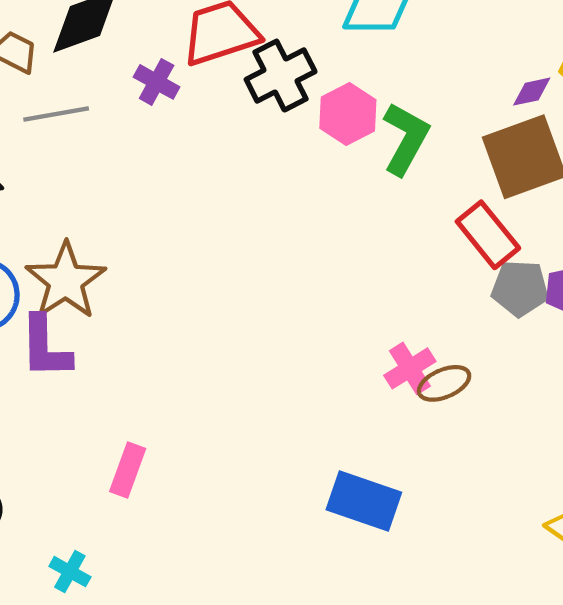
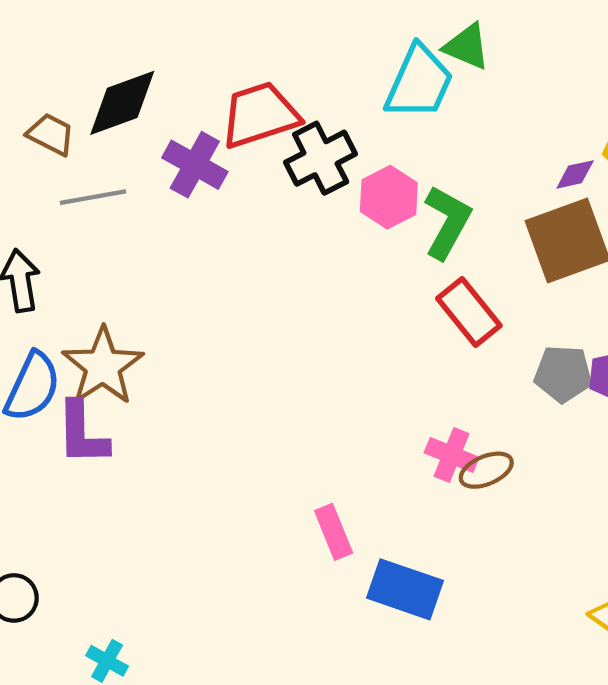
purple cross: (157, 82) -> (195, 165), size x1.4
red rectangle: (488, 235) -> (469, 312), moved
pink cross: (410, 368) -> (452, 455), turned -36
pink rectangle: (128, 470) -> (334, 532), moved, turned -42

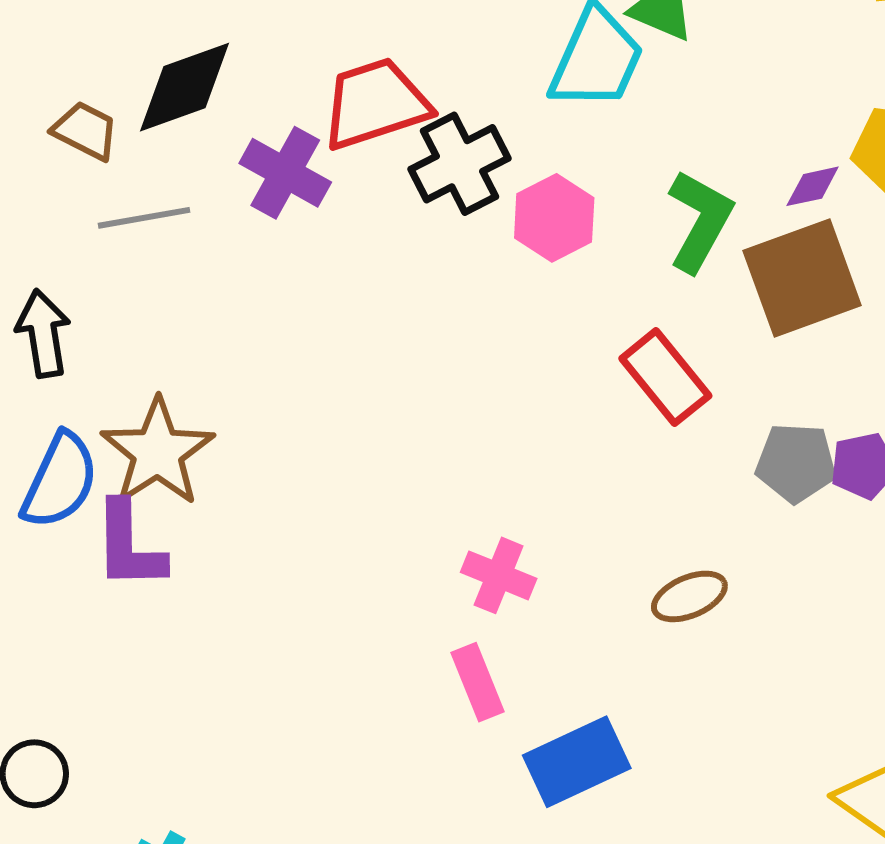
green L-shape: (447, 222) -> (700, 221), moved
pink cross: (452, 455) -> (499, 575), moved
blue rectangle: (405, 589) -> (577, 762), turned -44

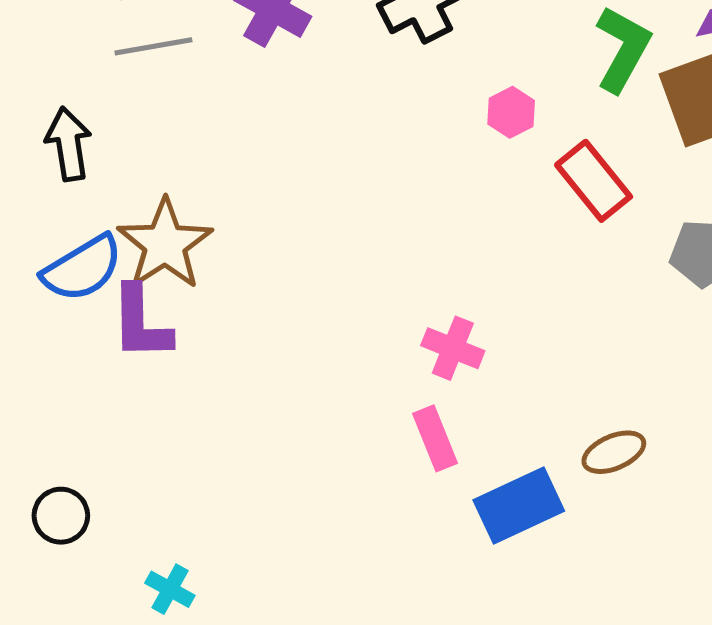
pink hexagon: (554, 218) -> (511, 112), moved, size x0.7
blue semicircle: (60, 481) -> (82, 268), turned 34
brown ellipse: (689, 596) -> (614, 452), moved

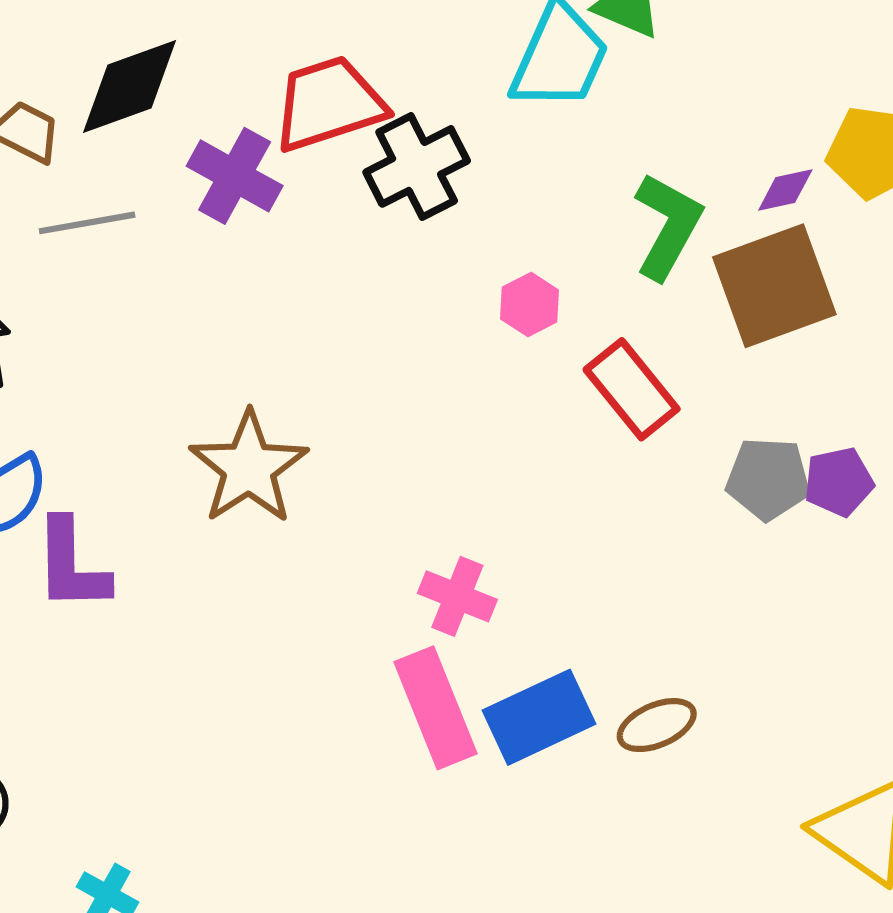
brown star: (165, 244) -> (249, 468), moved
pink rectangle: (435, 438) -> (435, 708), size x1.5
blue rectangle: (519, 505) -> (539, 717), moved

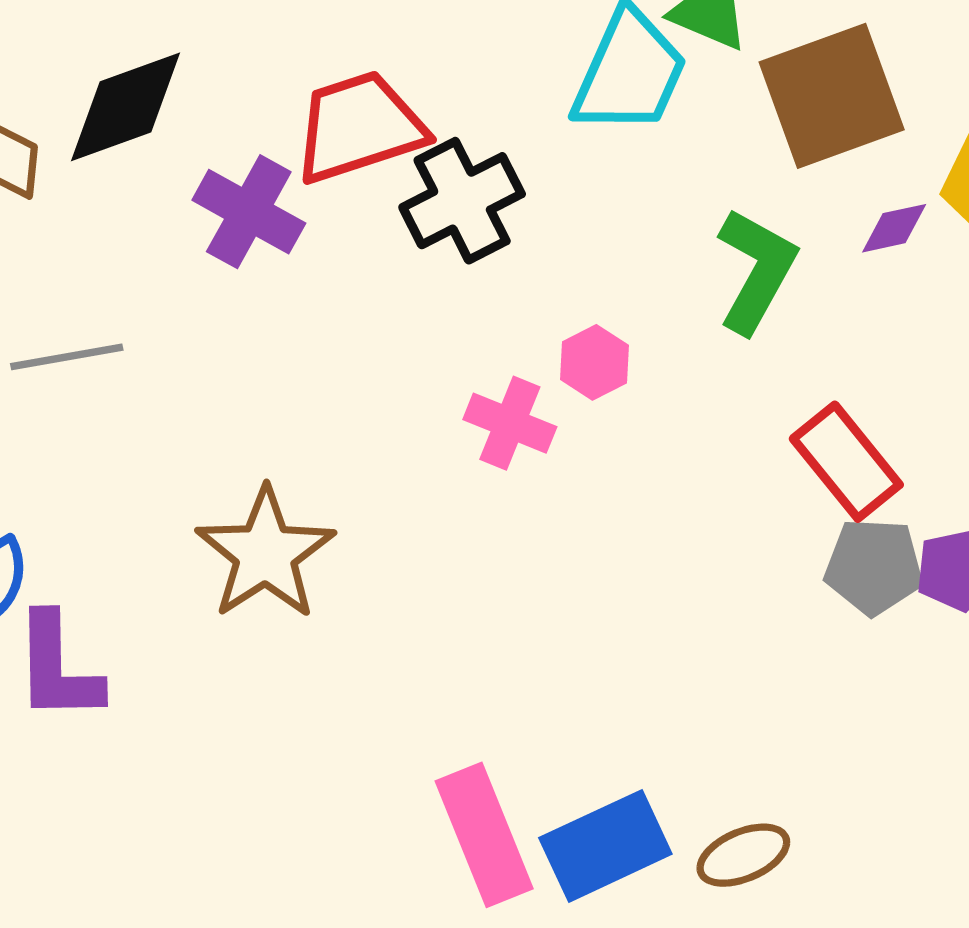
gray line: (87, 223) -> (67, 357), moved
brown square: (774, 286) -> (832, 96), moved
red rectangle: (632, 389) -> (846, 462), moved
pink cross: (457, 596) -> (510, 423), moved

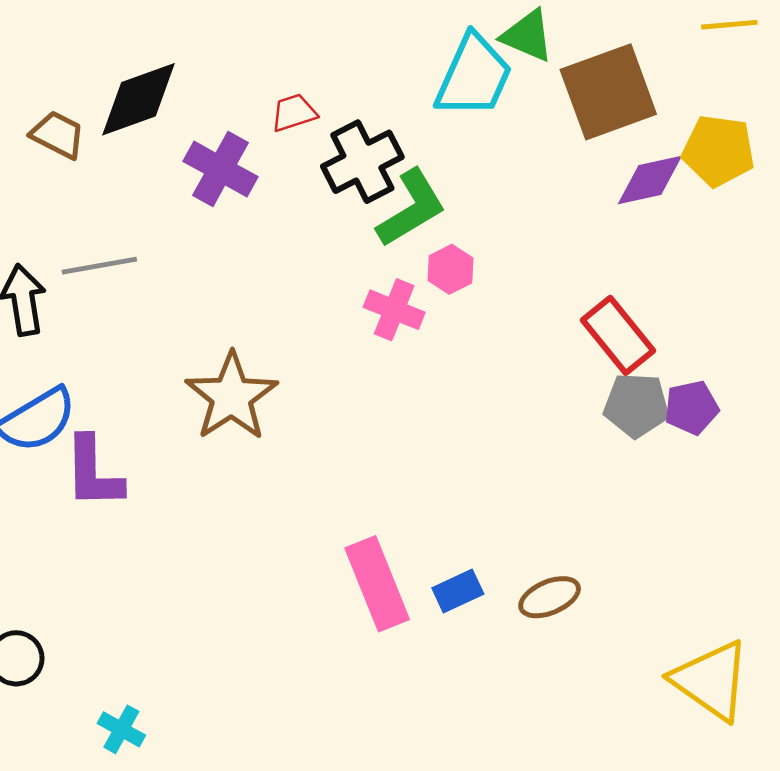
red trapezoid: (359, 127) -> (294, 113), size x0.5
purple diamond: (894, 228) -> (650, 180), size x1.5
green L-shape: (756, 270) -> (411, 208), moved, turned 30
blue rectangle: (605, 846) -> (458, 591), size x0.6

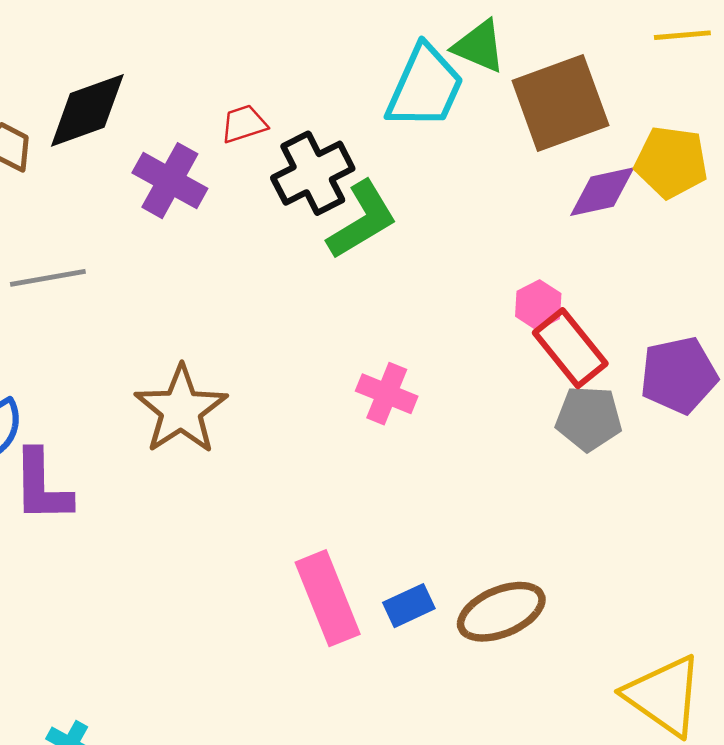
pink hexagon: (450, 269) -> (538, 305), moved
pink cross: (394, 310) -> (387, 394), moved
purple pentagon: (691, 408) -> (679, 375), moved, size x1.4
brown ellipse: (550, 597) -> (501, 612), size x1.4

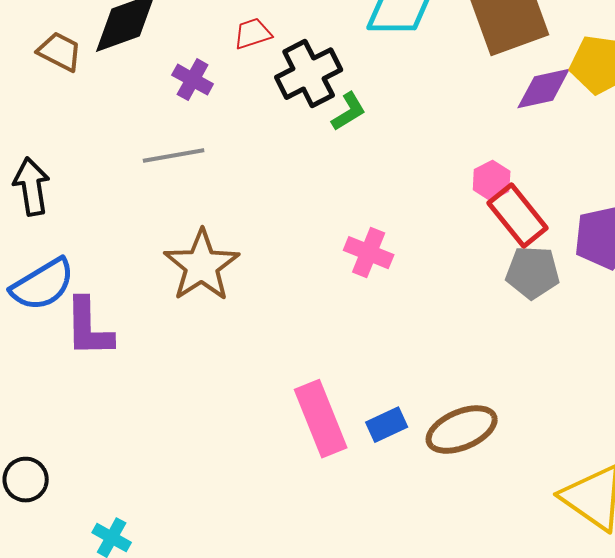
purple cross: (170, 181) -> (193, 80), size x0.7
green L-shape: (362, 220) -> (349, 112), size x0.6
gray line: (48, 278) -> (174, 156), moved

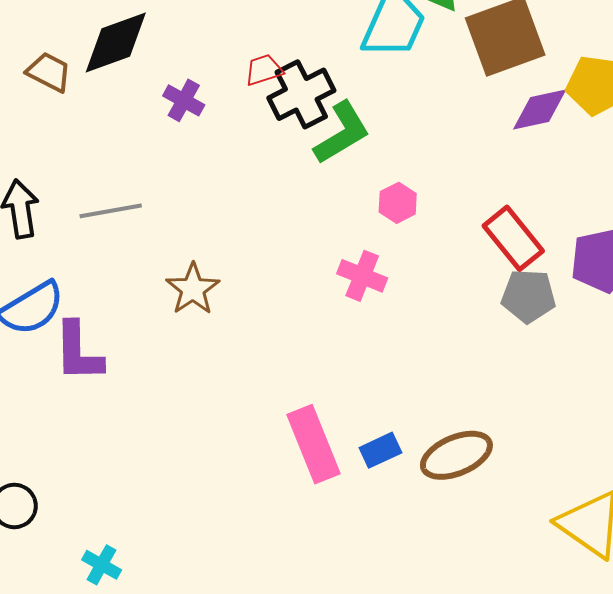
red trapezoid: (253, 34) -> (264, 70), moved
green L-shape: (349, 112) -> (342, 133), size x1.6
gray line: (174, 156) -> (111, 211), moved
pink hexagon: (492, 181) -> (398, 203), moved
brown star: (202, 266) -> (193, 289), size x0.7

